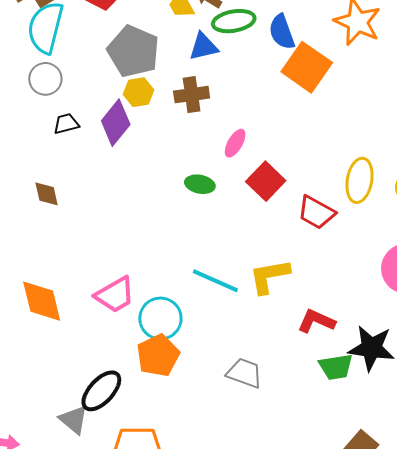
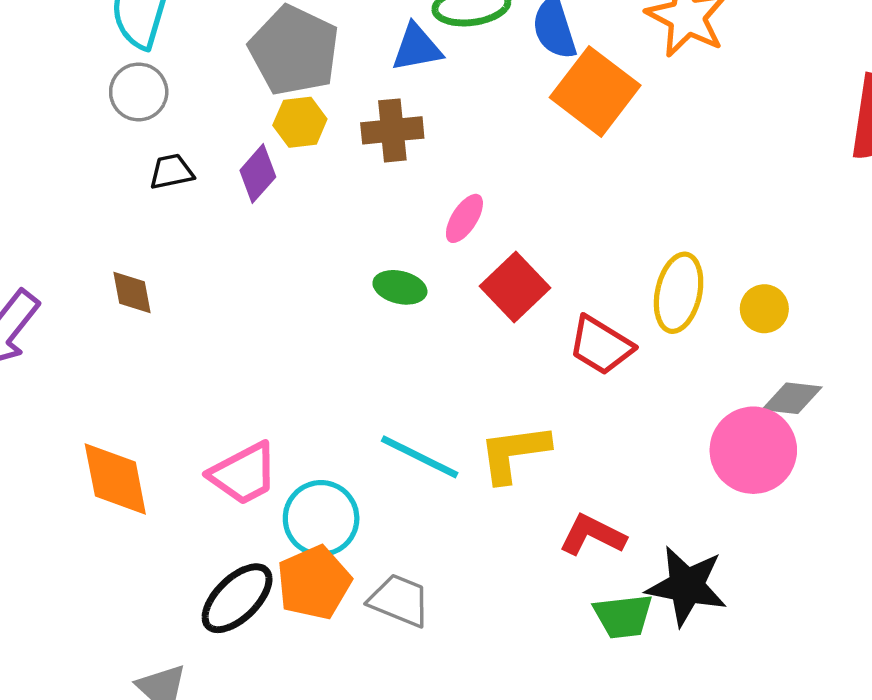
purple diamond: (116, 123) -> (258, 174), size x0.7
gray trapezoid: (245, 373) -> (399, 600), moved
black ellipse: (101, 391) -> (237, 598), moved

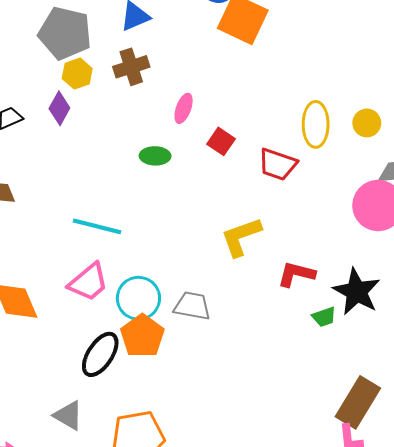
red square: (515, 287) -> (221, 141), size x0.7
cyan line: (420, 457) -> (97, 226), moved
black star: (687, 586) -> (357, 292), turned 30
gray trapezoid: (399, 600) -> (192, 306), moved
green trapezoid: (623, 616) -> (324, 317), size x0.7

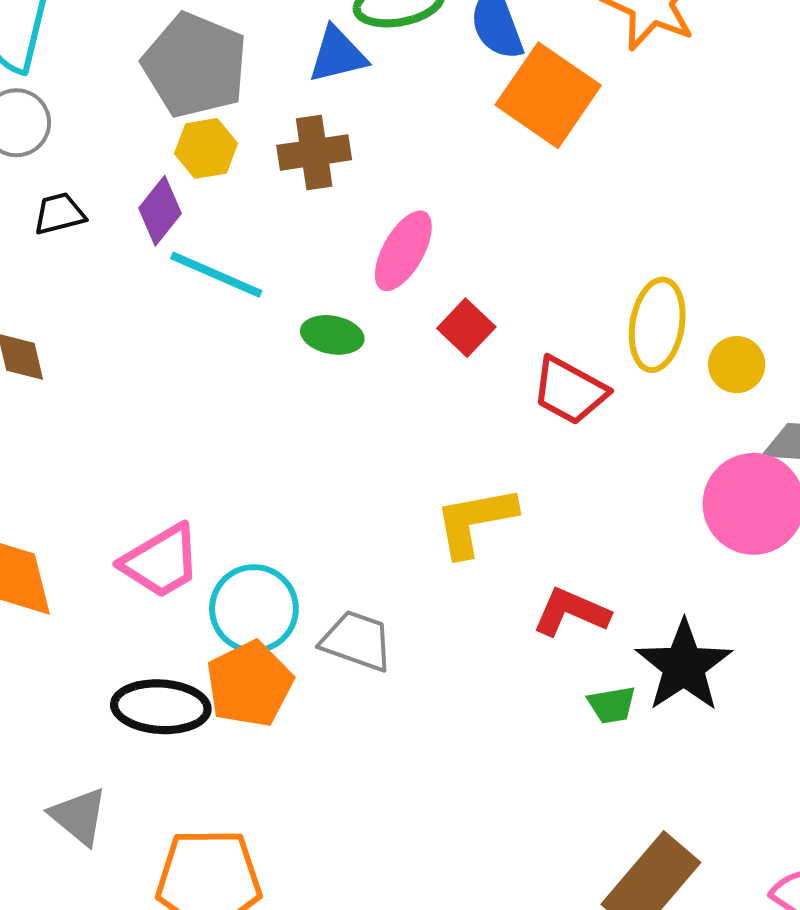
pink ellipse: (184, 108) -> (403, 251), size x1.4
yellow circle: (367, 123) -> (737, 365), moved
cyan line: (97, 226) -> (216, 275), moved
black ellipse: (100, 354) -> (161, 707), turned 51

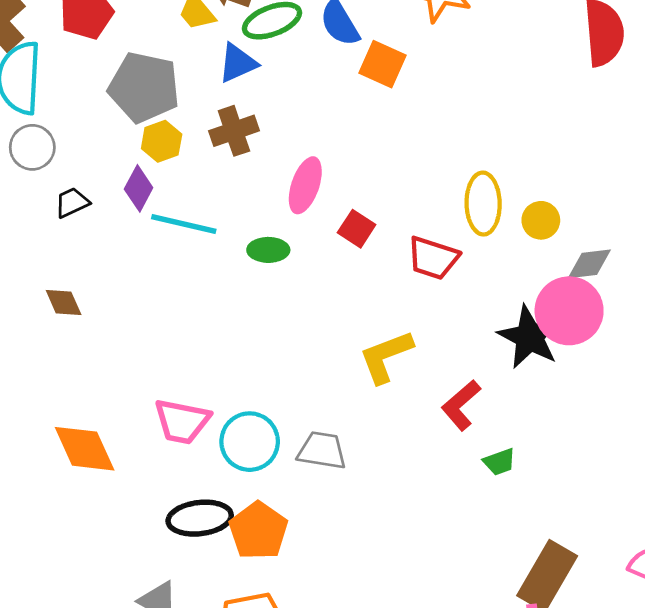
orange square: (548, 95) -> (383, 64), size x0.7
pink trapezoid: (161, 561) -> (182, 421), turned 52
red L-shape: (571, 612) -> (461, 405), turned -54
black star: (684, 666) -> (529, 337), moved
orange pentagon: (249, 684) -> (258, 531), moved

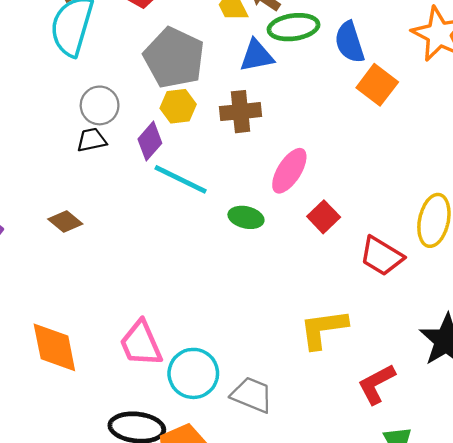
gray circle: (32, 147) -> (100, 105), moved
brown diamond: (64, 303) -> (65, 222), turned -40
pink trapezoid: (182, 421) -> (141, 343), turned 42

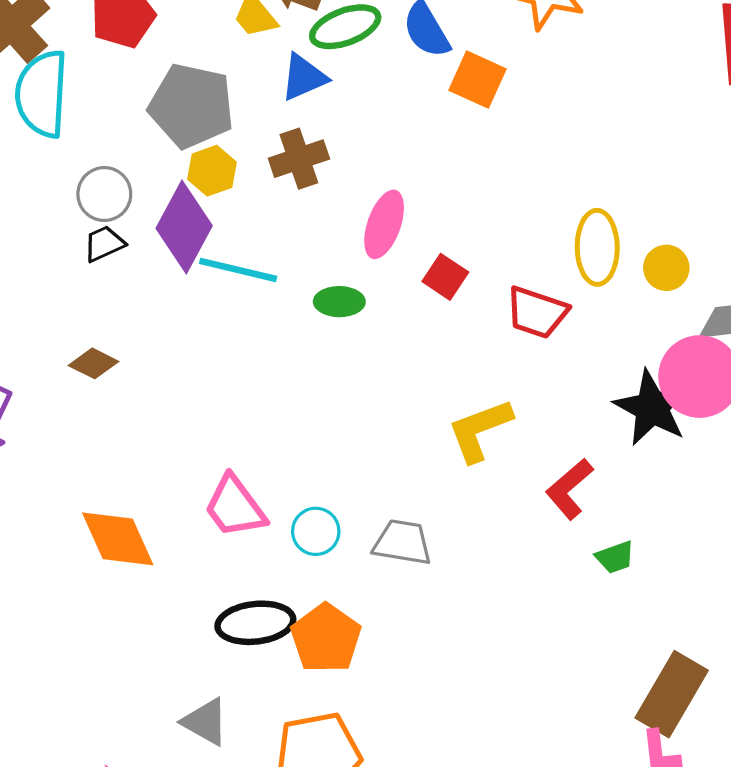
purple diamond: (150, 141) -> (184, 227), size x1.6
cyan circle: (193, 373) -> (316, 531), size x0.7

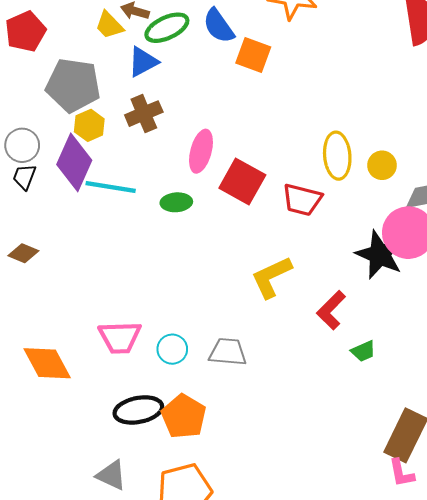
black trapezoid: (104, 244) -> (24, 177), turned -40
red square: (445, 277) -> (242, 181), size x1.6
pink trapezoid: (235, 507) -> (120, 337), turned -51

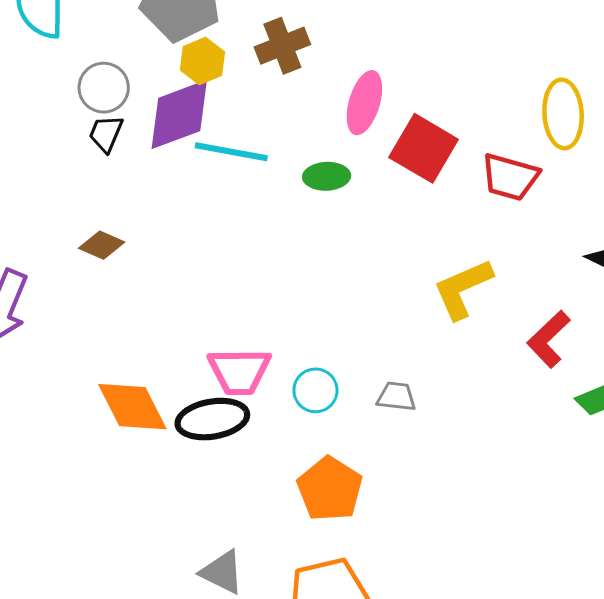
purple diamond: (74, 162) -> (179, 114), turned 44
gray trapezoid: (228, 352) -> (396, 397), size x0.7
black ellipse: (138, 410) -> (212, 419), moved

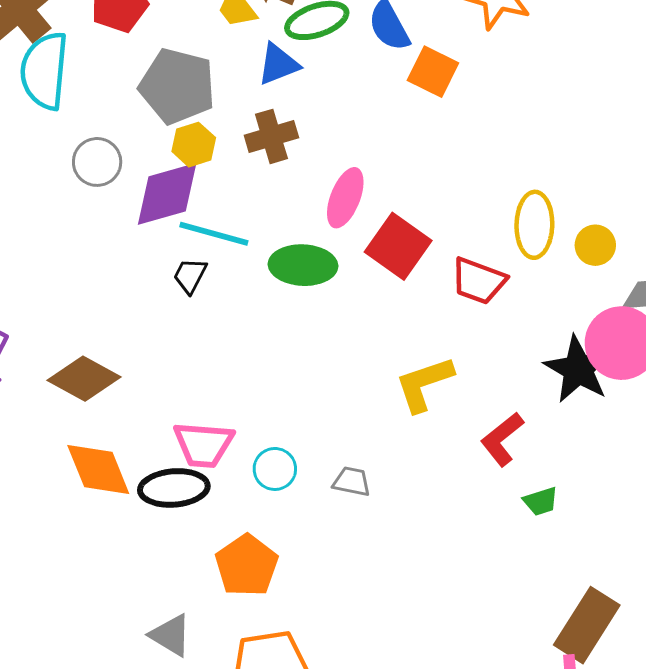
black trapezoid: (106, 134) -> (190, 276), moved
green ellipse: (327, 176) -> (303, 265), size x1.5
brown diamond: (102, 245) -> (84, 379), moved, size x1.6
orange pentagon: (330, 489) -> (247, 565), moved

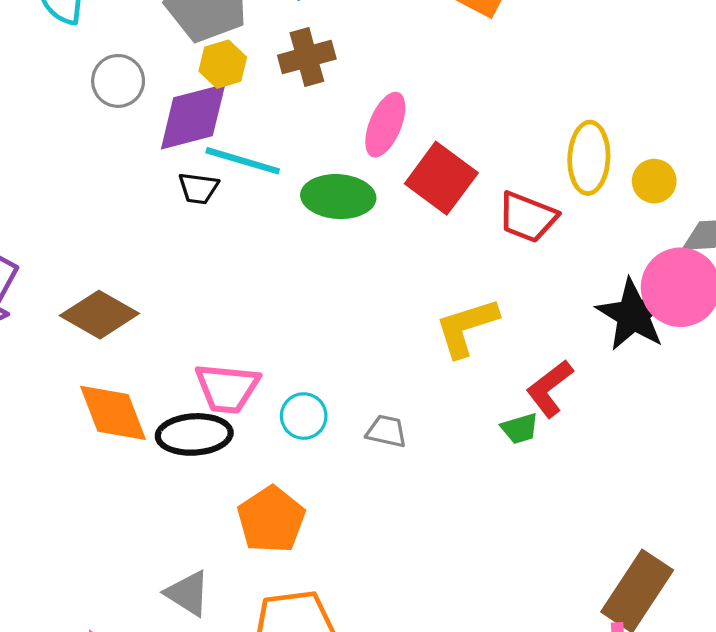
black trapezoid: (190, 276) -> (198, 188), moved, turned -111
green trapezoid: (541, 501) -> (520, 428), moved

